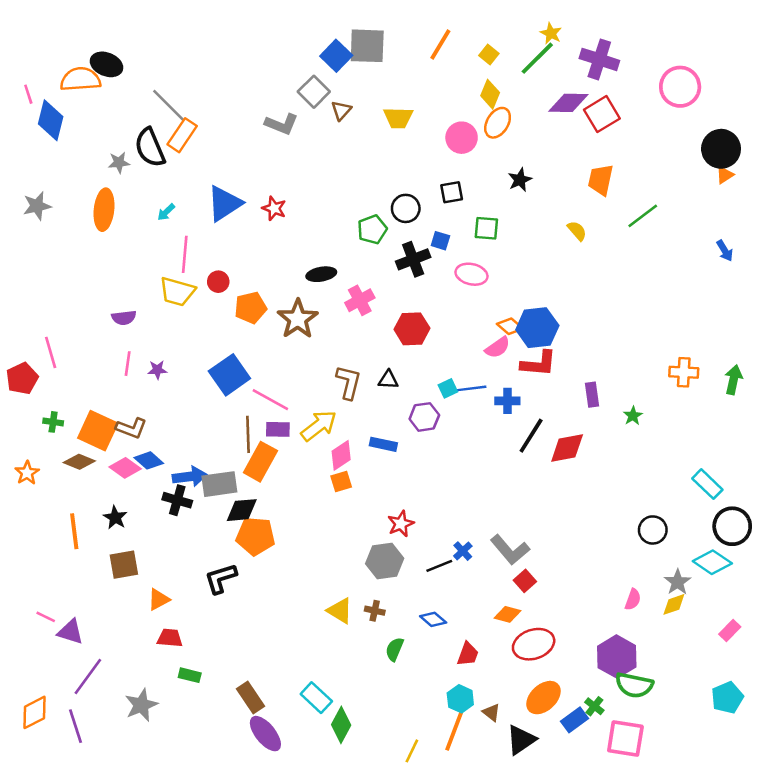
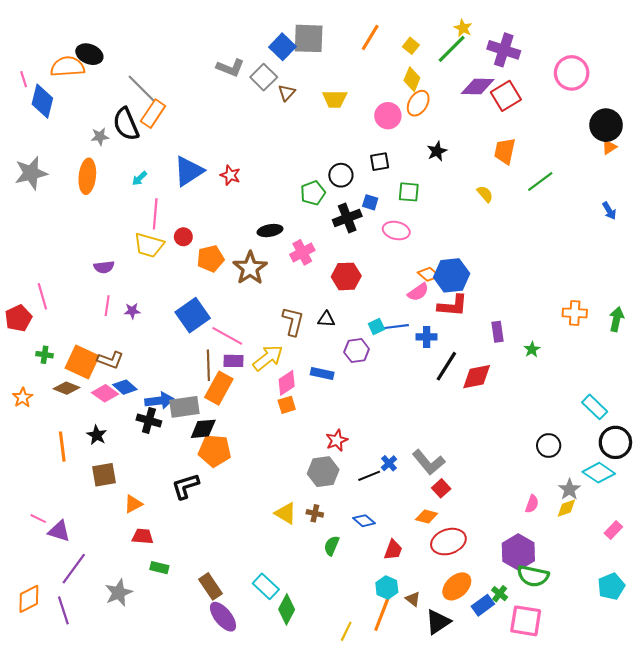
gray L-shape: (282, 124) -> (230, 68), moved
gray star: (37, 206) -> (31, 173), size x1.4

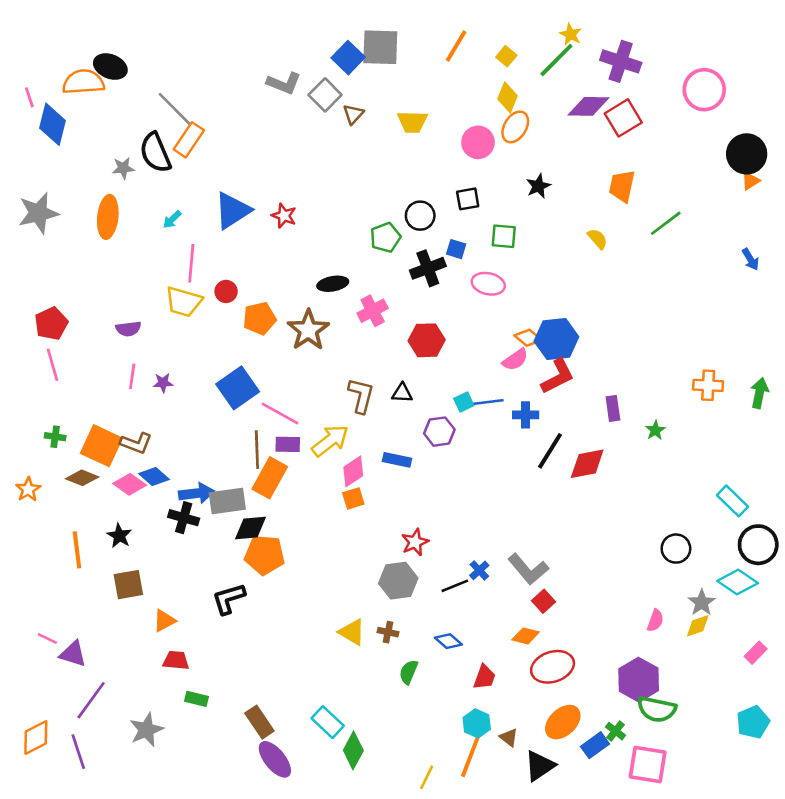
red L-shape: (453, 306) -> (558, 376), turned -32
red pentagon: (18, 318) -> (51, 324), moved

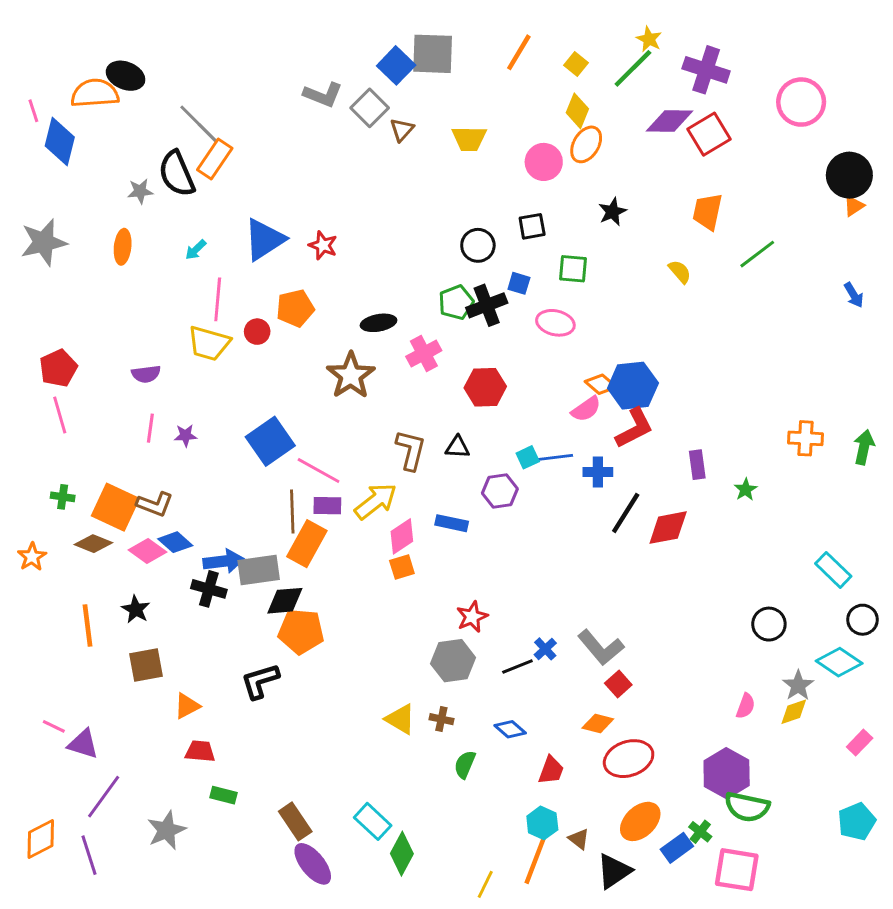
orange ellipse: (108, 217) -> (123, 247), size x0.7
green pentagon: (385, 237) -> (456, 302), moved
orange pentagon: (259, 318) -> (295, 308), moved
black circle: (758, 545) -> (863, 620), size x0.7

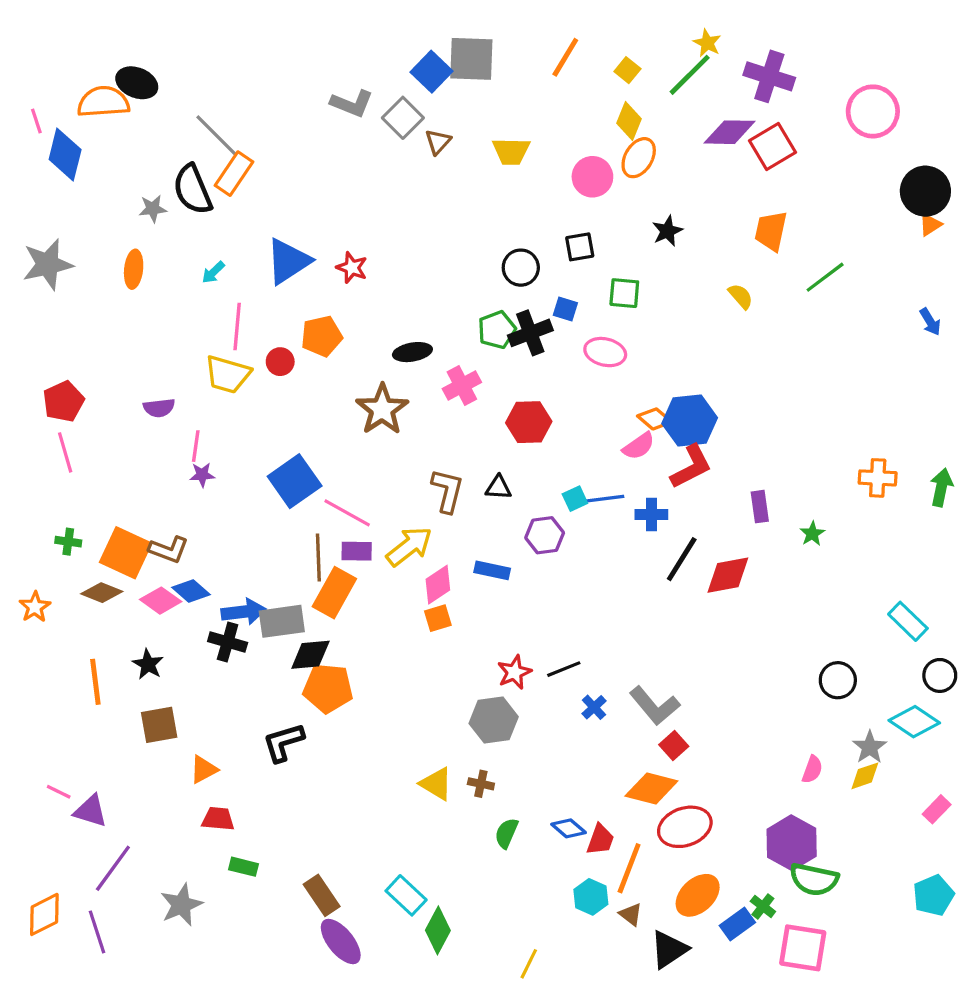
pink line: (150, 428) -> (196, 446), moved
black line: (517, 666) -> (564, 669), moved
orange diamond: (598, 723) -> (651, 789), size x1.5
blue diamond: (510, 729) -> (569, 828), moved
orange line: (535, 861) -> (629, 868), moved

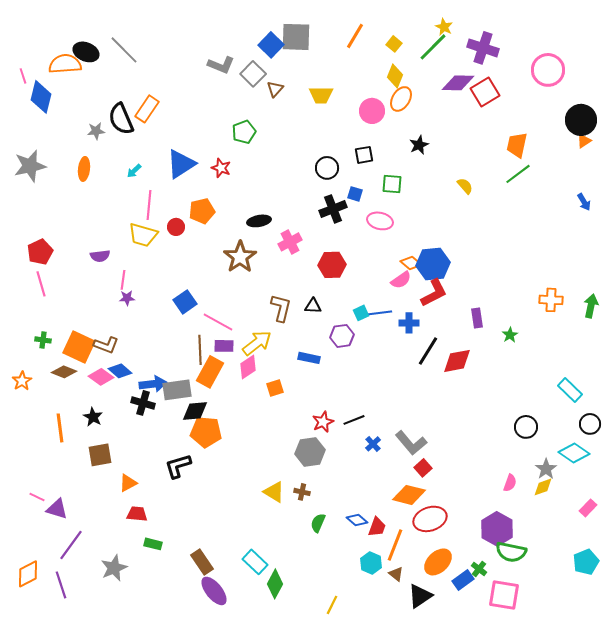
gray line: (216, 135) -> (124, 50), moved
orange trapezoid: (771, 231) -> (517, 145), moved
green pentagon: (497, 330) -> (244, 132), moved
blue square: (295, 481) -> (185, 302), size x0.7
pink diamond: (438, 585) -> (248, 367), moved

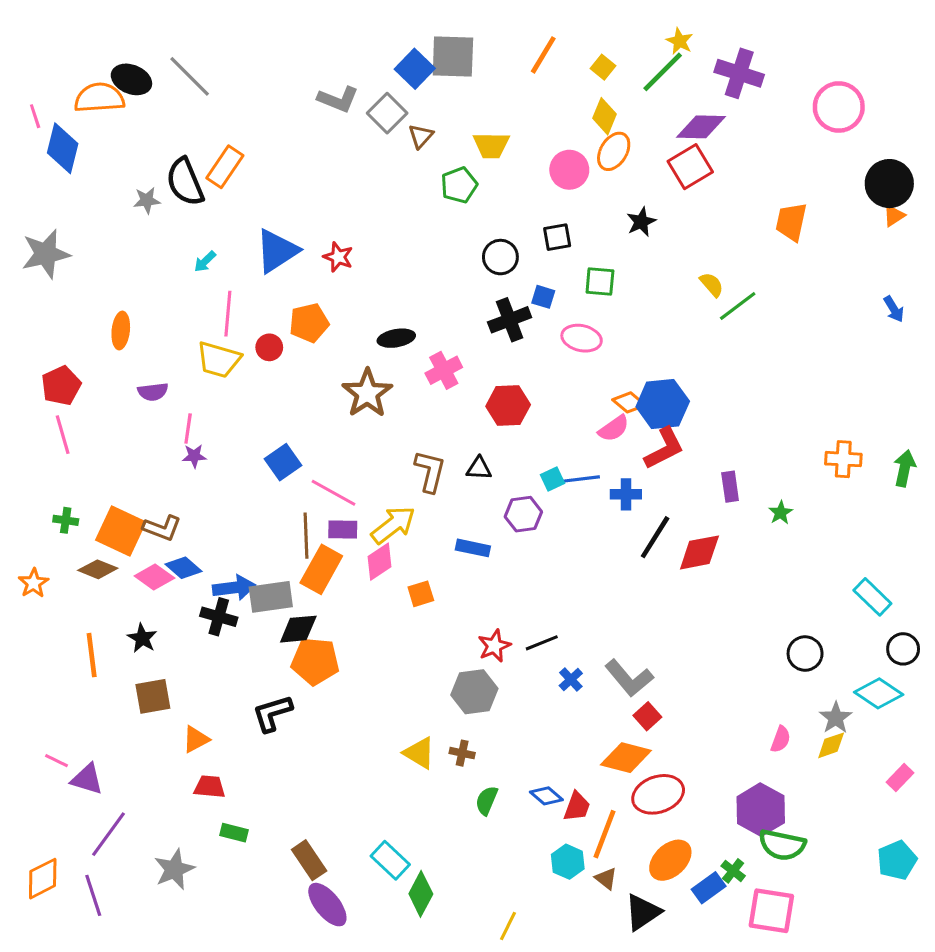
red square: (485, 92) -> (690, 167), moved
green pentagon: (244, 132) -> (459, 185), moved
orange ellipse: (84, 169) -> (121, 330), moved
green line: (518, 174) -> (738, 306), moved

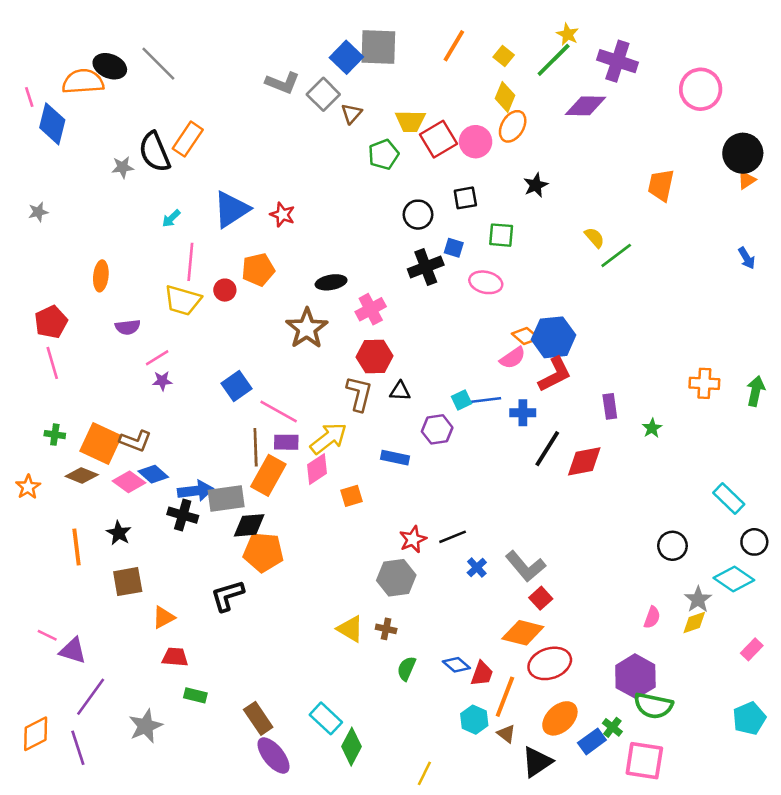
red square: (690, 167) -> (438, 139), moved
gray star: (46, 254) -> (38, 212), size x0.5
red hexagon: (508, 406) -> (375, 357), moved
pink line: (188, 428) -> (157, 358), turned 50

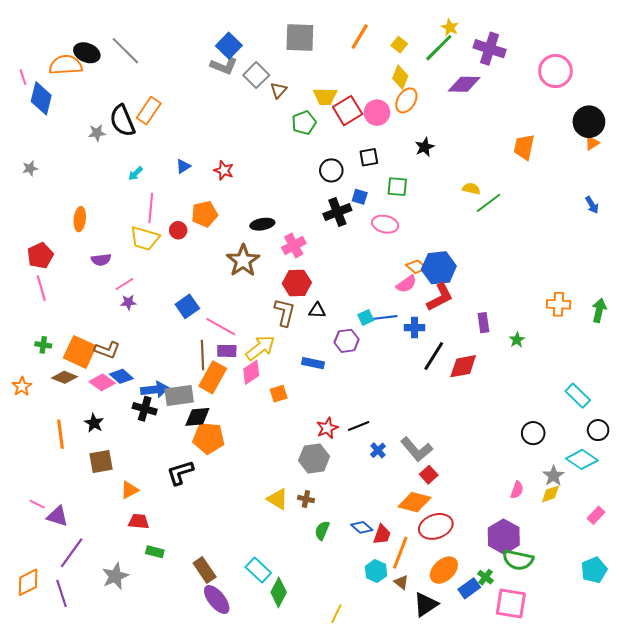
blue square: (346, 57) -> (229, 46), moved
blue triangle: (231, 209) -> (183, 166), size x0.5
yellow semicircle: (594, 238) -> (471, 189), turned -36

